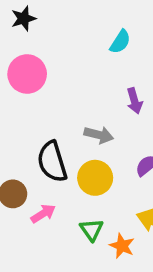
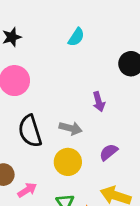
cyan semicircle: (120, 42) -> (76, 37), moved
black semicircle: (52, 162) -> (30, 131), moved

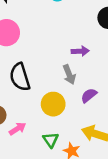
purple arrow: (99, 102) -> (80, 51), turned -77
gray arrow: (71, 128) -> (69, 75), moved, turned 54

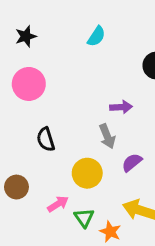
black semicircle: (20, 77) -> (46, 139), size x0.7
pink arrow: (17, 129) -> (58, 204), moved

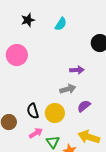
black star: (26, 36) -> (28, 20), moved
gray arrow: (107, 136) -> (68, 89), turned -84
black semicircle: (46, 139) -> (33, 111), moved

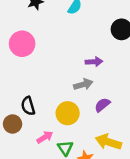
black semicircle: (33, 111) -> (28, 106), moved

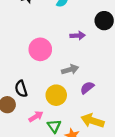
pink circle: (22, 44) -> (40, 49), moved
purple arrow: (94, 62) -> (78, 36), moved

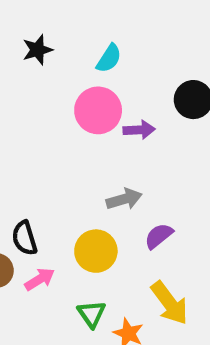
pink circle: (40, 49) -> (98, 110), moved
pink arrow: (36, 116) -> (40, 279), moved
yellow arrow: (92, 121) -> (169, 303), turned -145

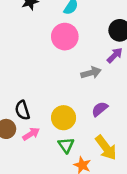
purple arrow: (139, 130) -> (115, 55), moved, turned -42
gray arrow: (124, 199) -> (91, 73), moved
green triangle: (92, 314) -> (66, 145), moved

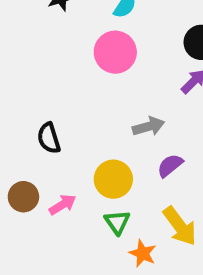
gray arrow: (91, 73) -> (148, 126), moved
black semicircle: (22, 110) -> (49, 138), moved

